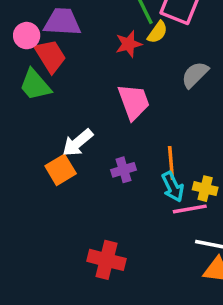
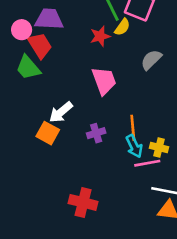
orange square: (61, 170) -> (48, 133), turned -30

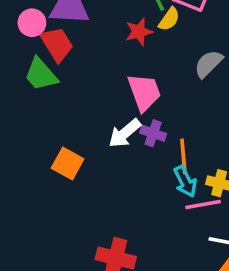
white arrow: (61, 112) -> (125, 133), moved
purple cross: (96, 133) -> (153, 133), moved, turned 36

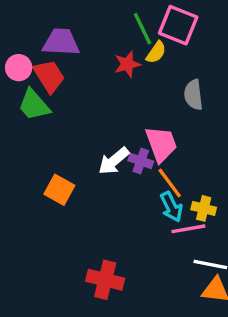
pink circle: (32, 23) -> (19, 68), moved
gray semicircle: (208, 64) -> (193, 95), turned -52
pink trapezoid: (144, 92) -> (161, 144), moved
orange line: (183, 156) -> (170, 183), turned -32

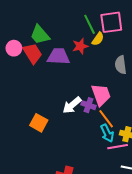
pink square: (178, 25) -> (111, 22), turned -30
purple trapezoid: (61, 42) -> (58, 56), moved
green trapezoid: (34, 105) -> (40, 35), moved

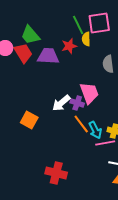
yellow semicircle: (98, 39) -> (86, 39), turned 144
orange line: (106, 119) -> (81, 124), moved

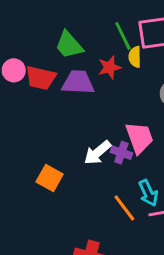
green trapezoid: (30, 35) -> (69, 45), moved
red trapezoid: (23, 53) -> (41, 78), turned 135
orange line: (81, 124) -> (124, 208), moved

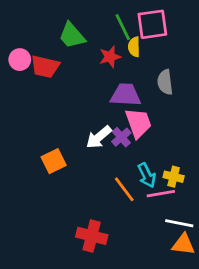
purple trapezoid: (78, 82) -> (126, 95), moved
purple cross: (121, 153) -> (121, 137), turned 30
orange square: (50, 178) -> (54, 161), turned 35

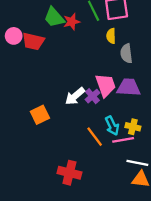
yellow semicircle: (134, 47) -> (111, 36), moved
red star: (110, 57) -> (72, 22), moved
purple trapezoid: (126, 95) -> (129, 87), moved

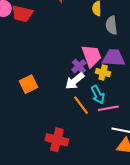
white arrow: (75, 96) -> (75, 81), moved
yellow cross: (133, 127) -> (103, 73), moved

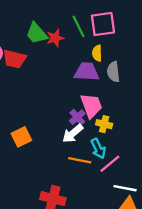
purple trapezoid: (114, 58) -> (87, 72), moved
orange line: (81, 105) -> (80, 160), turned -42
pink line: (108, 108) -> (110, 164), turned -30

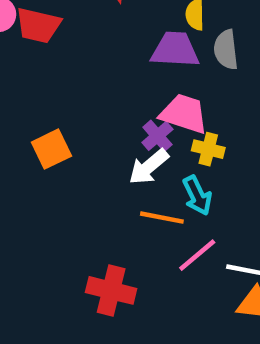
pink trapezoid: (91, 106) -> (184, 114), turned -52
orange square: (21, 137) -> (51, 149), moved
pink line: (110, 164) -> (197, 255), moved

